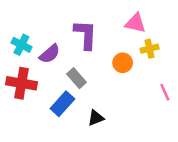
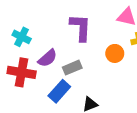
purple semicircle: (50, 54) -> (47, 58), moved
gray rectangle: (77, 78) -> (72, 68), turned -72

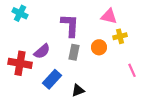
cyan cross: (22, 37) -> (20, 13), moved
gray rectangle: (72, 68) -> (74, 52), moved, turned -56

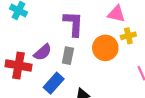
orange circle: (99, 47) -> (105, 48), size x1.5
gray rectangle: (74, 52) -> (68, 56), moved

